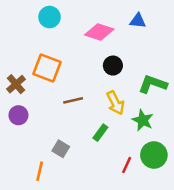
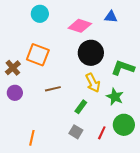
black circle: (113, 66) -> (91, 53), size x1.6
brown line: (73, 100) -> (53, 89), moved
gray square: (61, 149) -> (76, 132), moved

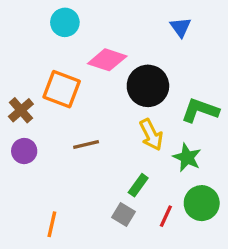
blue triangle: (111, 17) -> (180, 27), turned 48
pink diamond: (80, 26) -> (107, 60), moved
green rectangle: (81, 107) -> (138, 185), moved

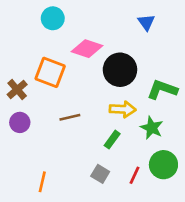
yellow arrow: (151, 135) -> (123, 109), turned -60
green rectangle: (138, 185) -> (112, 140), moved

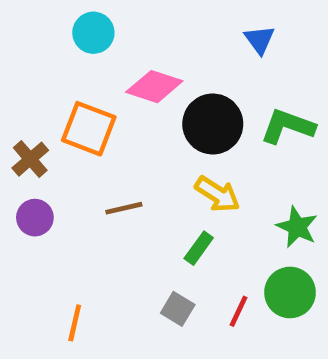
green L-shape: (162, 90) -> (288, 126), moved
yellow arrow: (123, 109) -> (217, 194), turned 30
green star: (152, 128) -> (297, 227), moved

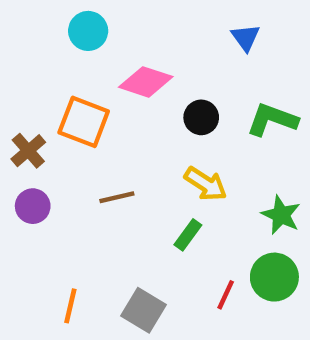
black circle: (213, 124) -> (201, 117), size x0.6
gray square: (178, 309) -> (144, 310), moved, size x1.4

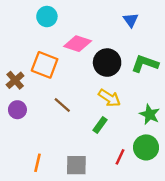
black circle: (201, 117) -> (107, 63), size x1.5
brown line: (117, 197) -> (62, 105), turned 54
gray square: (144, 310) -> (76, 165), turned -30

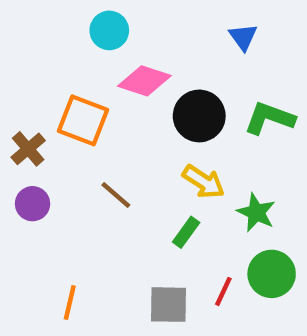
cyan circle: (47, 17) -> (109, 30), moved
green star: (150, 114) -> (256, 212), moved
gray square: (76, 165) -> (169, 305), moved

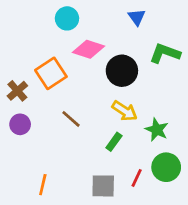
blue triangle: (243, 37) -> (137, 17), moved
green L-shape: (269, 118) -> (165, 53), moved
orange square: (83, 120) -> (51, 73), turned 36

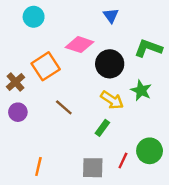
blue triangle: (137, 17) -> (111, 16), moved
cyan circle: (67, 18) -> (34, 17), moved
green star: (157, 130) -> (141, 90), moved

